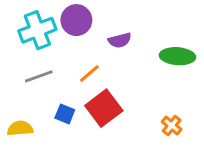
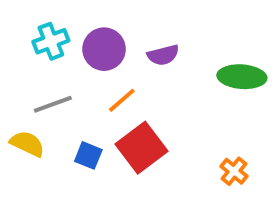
purple circle: (76, 20) -> (104, 49), moved
cyan cross: (37, 30) -> (51, 41), size x0.7
yellow semicircle: (20, 128) -> (27, 144), moved, turned 30

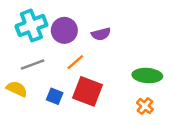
cyan cross: (51, 41) -> (31, 25), size x1.4
green ellipse: (242, 77) -> (147, 76), moved
red square: (141, 148) -> (88, 91), turned -32

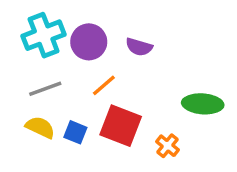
purple semicircle: (101, 34) -> (139, 47), turned 30
yellow semicircle: (17, 89) -> (40, 127), moved
orange cross: (145, 106) -> (167, 146), moved

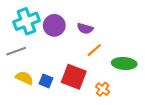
orange line: (104, 85) -> (94, 50), moved
gray line: (45, 89) -> (16, 51), moved

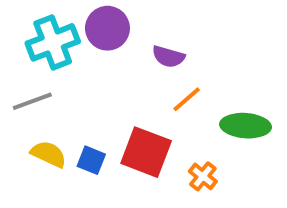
purple circle: (54, 25) -> (107, 28), moved

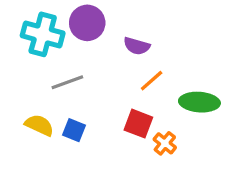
cyan cross: (53, 42) -> (43, 34), turned 36
gray line: (32, 101) -> (67, 82), moved
red square: (146, 152) -> (138, 124), moved, size x0.7

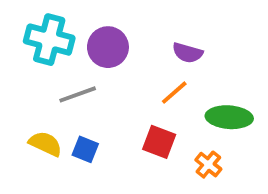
purple circle: (87, 23) -> (108, 47), moved
purple semicircle: (137, 46) -> (188, 53), moved
orange cross: (165, 143) -> (208, 165), moved

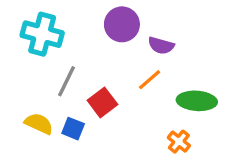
purple circle: (108, 47) -> (122, 24), moved
gray line: (78, 94) -> (67, 81), turned -44
red square: (159, 142) -> (102, 102), moved, turned 32

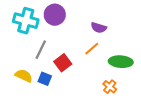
purple circle: (122, 24) -> (55, 15), moved

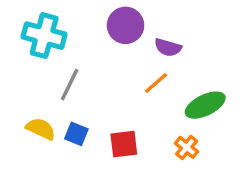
purple circle: (55, 15) -> (126, 25), moved
green ellipse: (121, 62) -> (205, 105), turned -30
red square: (63, 63) -> (124, 144), moved, turned 30

